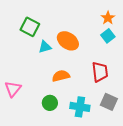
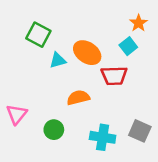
cyan square: (108, 36) -> (128, 46), moved
red trapezoid: (100, 72) -> (114, 76), moved, turned 95
green circle: (50, 103) -> (54, 130), moved

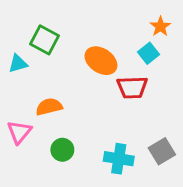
cyan triangle: (58, 60) -> (18, 64), moved
orange semicircle: (78, 98) -> (49, 107), moved
gray square: (140, 131) -> (162, 151), turned 35

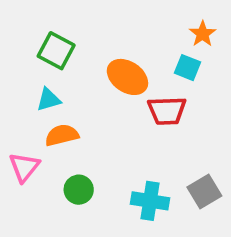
cyan square: (148, 53) -> (188, 68), turned -30
cyan triangle: (18, 64) -> (49, 100), moved

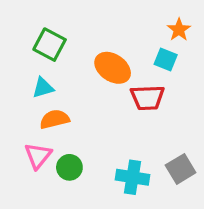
pink triangle: (24, 167) -> (38, 156), moved

